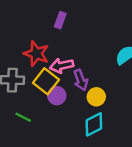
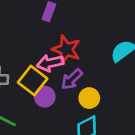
red star: (36, 54) -> (66, 49), moved
purple arrow: (81, 80) -> (72, 79), turned 66

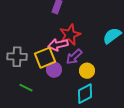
red star: (66, 49) -> (70, 35), turned 30
yellow square: (33, 80) -> (45, 58), turned 30

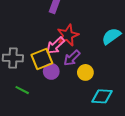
pink arrow: (58, 45) -> (55, 46), turned -30
cyan diamond: (85, 94) -> (102, 96), moved, turned 30

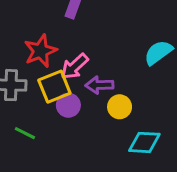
red star: (68, 35) -> (40, 51), moved
purple arrow: (72, 58) -> (99, 85), turned 42

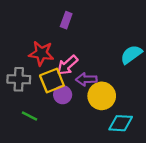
red star: (40, 51) -> (41, 53), turned 30
yellow circle: (120, 107) -> (102, 96), size x1.5

